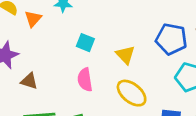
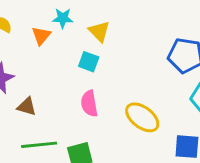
orange triangle: (33, 19) -> (41, 36), moved
yellow triangle: (125, 55) -> (99, 31), moved

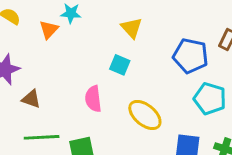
yellow triangle: (99, 31) -> (131, 28), moved
cyan square: (89, 62) -> (120, 65), moved

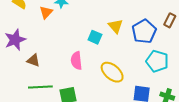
yellow triangle: (131, 28) -> (116, 26), moved
blue pentagon: (191, 56) -> (144, 31), turned 30

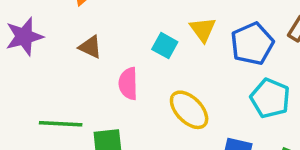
brown triangle: (33, 60) -> (90, 47), moved

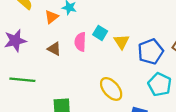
cyan square: (165, 46) -> (100, 33), moved
pink semicircle: (128, 84) -> (80, 42), moved
green line: (61, 124) -> (22, 80), moved

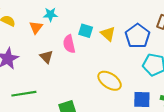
brown triangle: (54, 49) -> (46, 57), turned 32

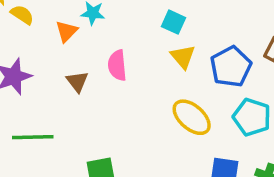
cyan square: (86, 31) -> (173, 22), moved
yellow ellipse: (110, 81) -> (192, 117), moved

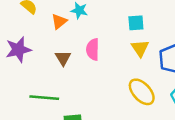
cyan square: (173, 22) -> (136, 23), turned -35
green line: (33, 137) -> (44, 98), moved

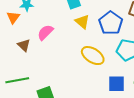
pink semicircle: (93, 49) -> (45, 32), turned 60

